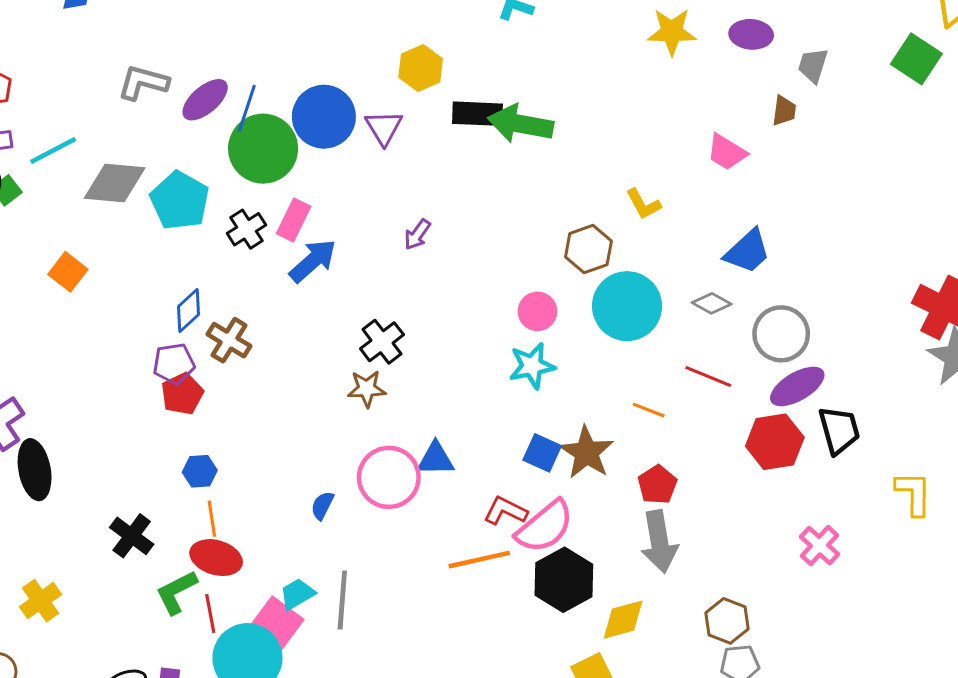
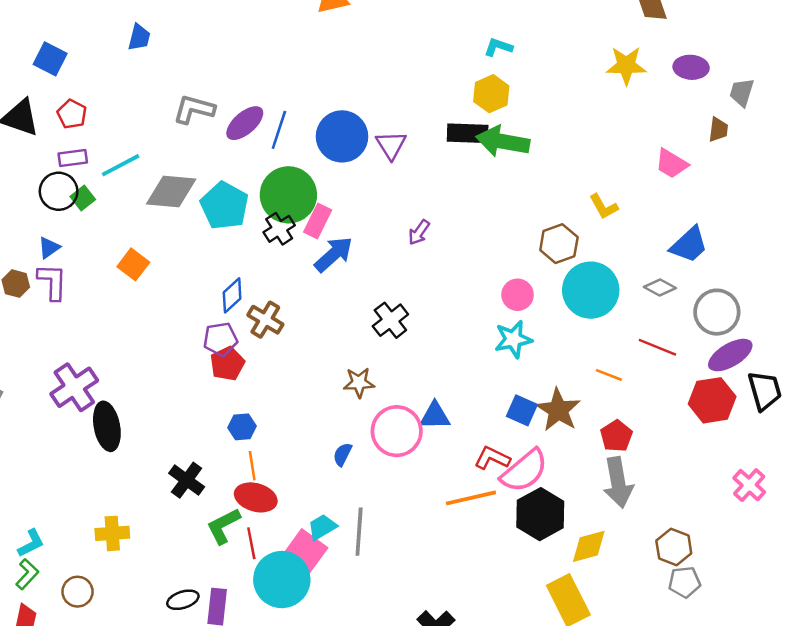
yellow hexagon: (421, 68) -> (491, 94), moved
green circle: (263, 149) -> (288, 195), moved
brown star: (367, 389) -> (359, 383), moved
yellow cross: (41, 601) -> (112, 533), turned 32

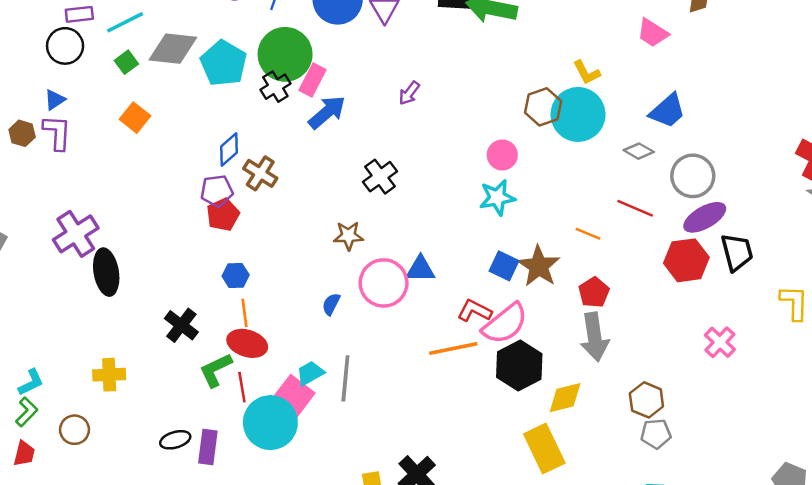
green square: (83, 198) -> (126, 62), moved
cyan circle: (591, 290) -> (578, 114), moved

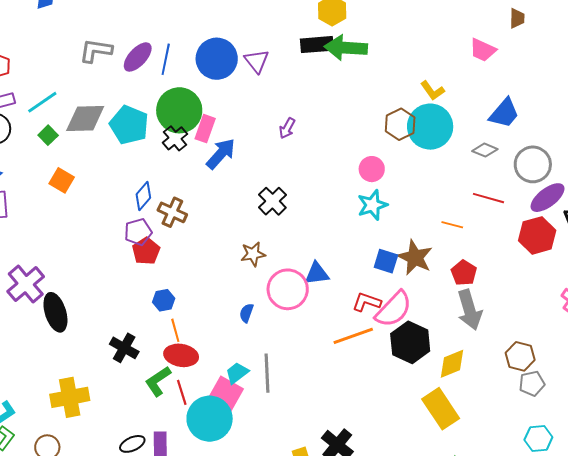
yellow cross: (109, 375) -> (70, 397), size x1.4

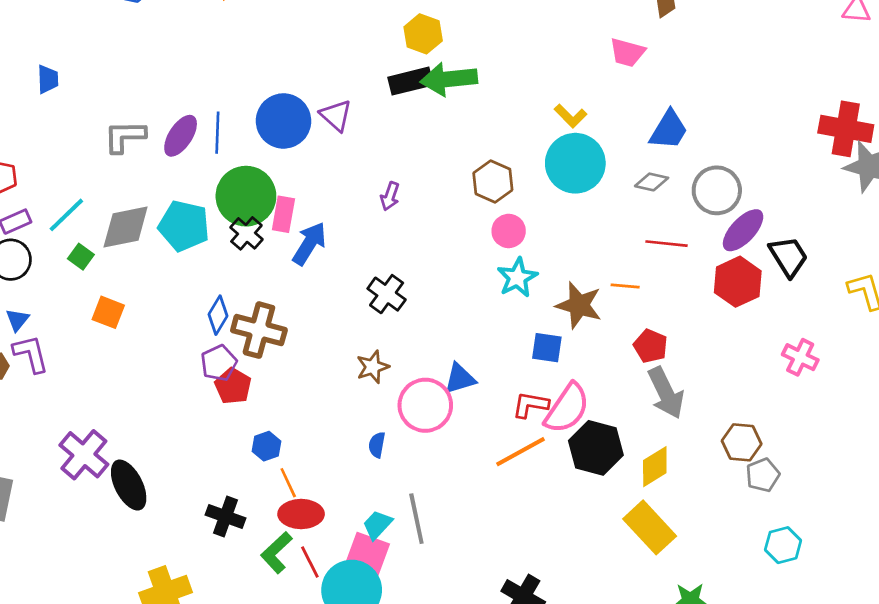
brown hexagon: (400, 124) -> (493, 181), moved
brown cross: (172, 212) -> (259, 330), size x1.4
brown star: (415, 257) -> (579, 305), moved

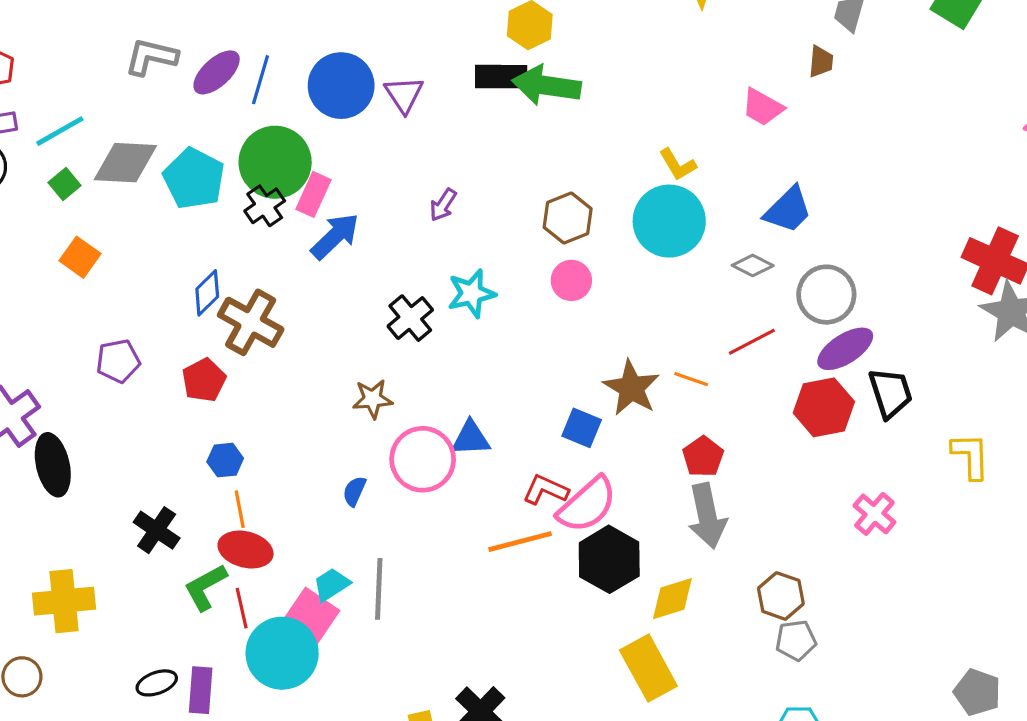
red line: (667, 244) -> (752, 342), turned -48
cyan star: (517, 278) -> (471, 293), moved
purple pentagon: (219, 363) -> (118, 361), moved

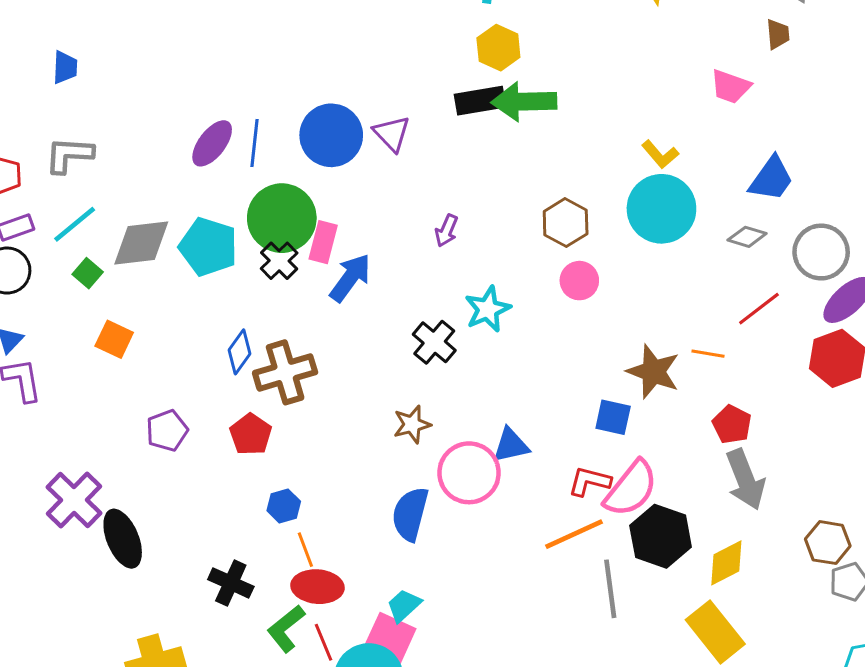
gray L-shape: (151, 57) -> (69, 155), moved
brown cross: (251, 322) -> (285, 372), turned -36
blue semicircle: (354, 491) -> (410, 514), size x1.8
gray line: (379, 589) -> (610, 589), moved

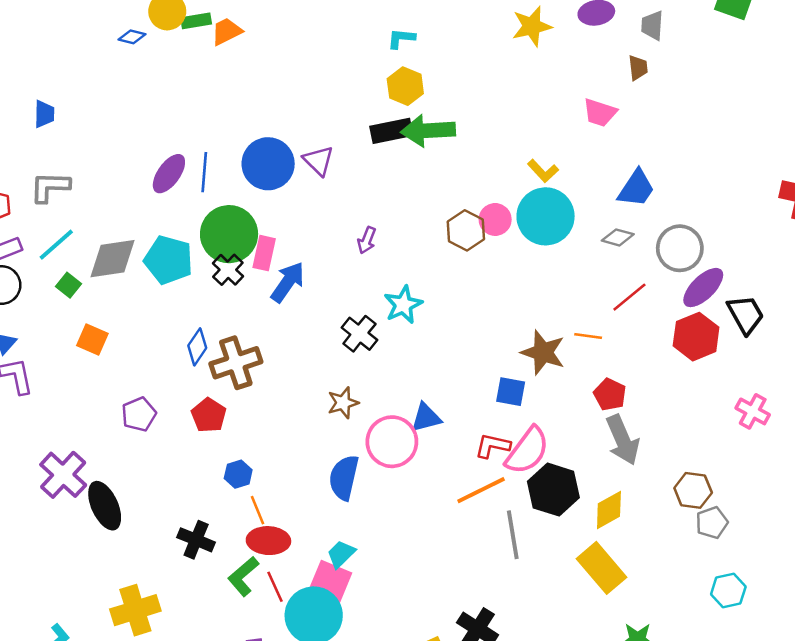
pink circle: (579, 281) -> (495, 219), moved

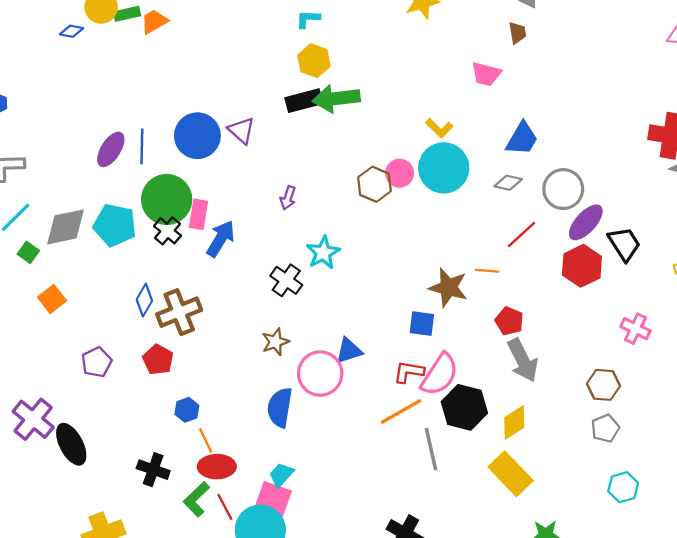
orange square: (92, 340) -> (52, 299), turned 32
brown hexagon: (693, 490) -> (603, 385), moved

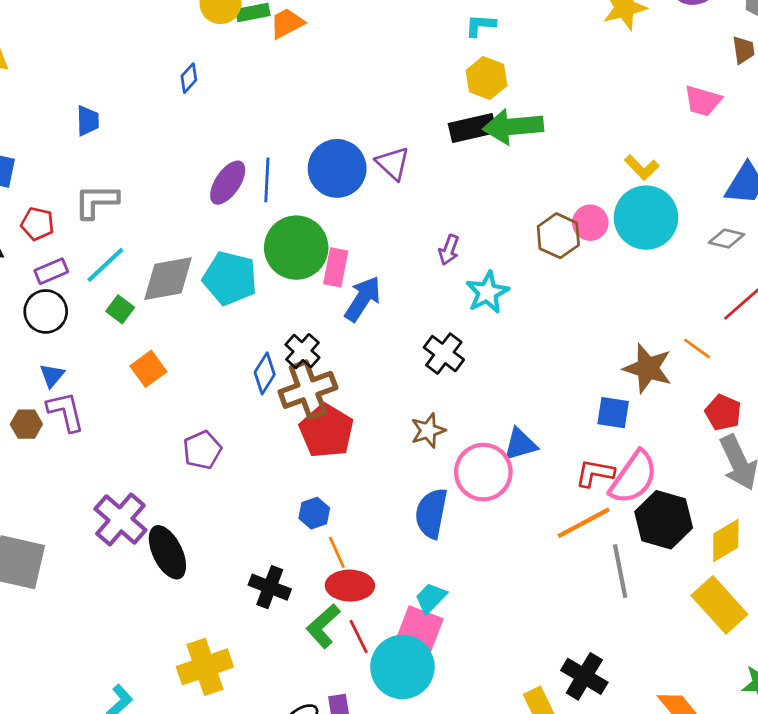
blue diamond: (71, 31) -> (189, 78), moved, turned -60
black cross: (168, 231) -> (302, 351), moved
cyan star: (323, 253) -> (487, 292), moved
orange line: (487, 271) -> (697, 349), turned 30
red pentagon: (158, 360) -> (326, 431), moved, size x1.4

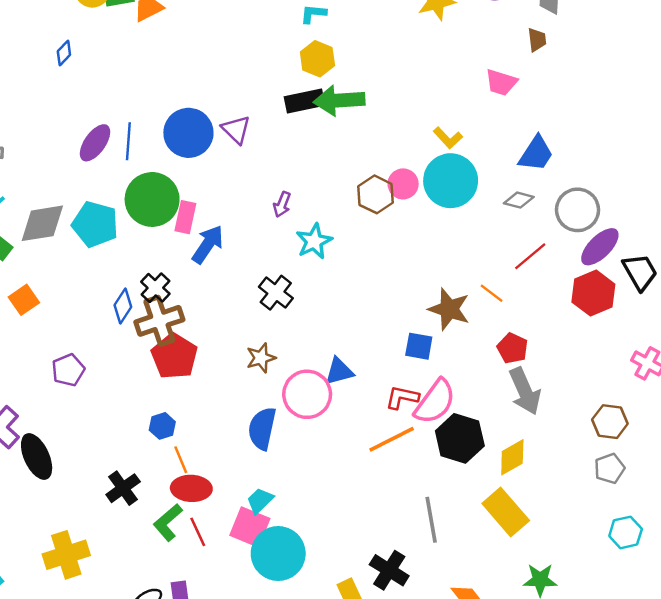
gray line: (620, 571) -> (431, 520), moved
black cross: (270, 587) -> (123, 488), turned 32
cyan circle: (402, 667) -> (278, 554), moved

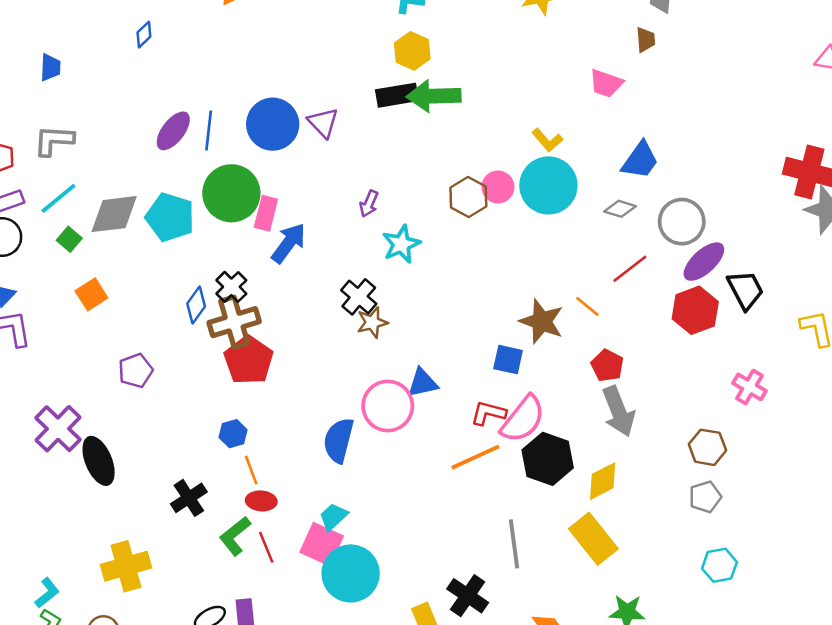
brown star: (261, 358) -> (372, 322), moved
red ellipse: (191, 488) -> (261, 501), size x0.7

